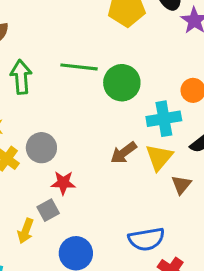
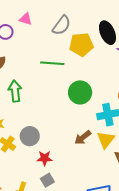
green line: (79, 67) -> (52, 63), moved
gray square: (48, 210) -> (47, 180), moved

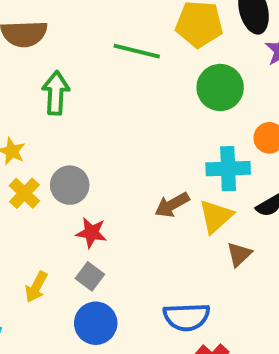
green circle: (80, 92) -> (220, 87), moved
gray square: (47, 180) -> (90, 276), turned -32

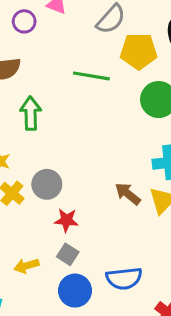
brown arrow: (172, 205) -> (128, 194), turned 72
yellow arrow: (36, 287) -> (26, 266), turned 50
blue semicircle: (186, 317) -> (124, 278), moved

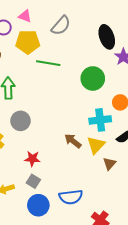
yellow pentagon: (139, 51) -> (28, 42), moved
gray circle: (47, 184) -> (21, 121), moved

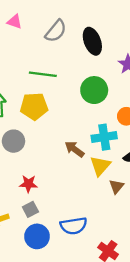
black ellipse: (107, 37) -> (92, 41), moved
yellow pentagon: (28, 42) -> (34, 106), moved
brown arrow: (73, 141) -> (75, 149), moved
gray square: (33, 181) -> (30, 209), turned 32

